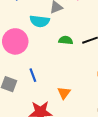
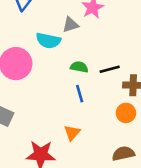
blue line: (33, 75) -> (80, 94), moved

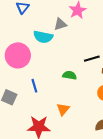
green semicircle: (79, 67) -> (70, 75), moved
blue line: (80, 94) -> (34, 86), moved

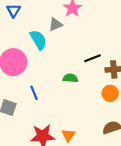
cyan semicircle: (43, 37) -> (38, 40), turned -126
orange triangle: (63, 109) -> (68, 135), moved

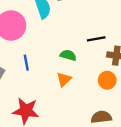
orange triangle: (68, 135) -> (64, 79), moved

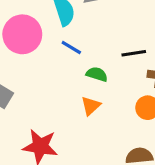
blue line: (26, 63) -> (71, 47), moved, turned -49

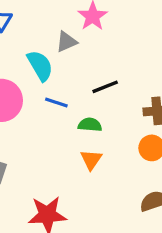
black line: (134, 53) -> (105, 87), moved

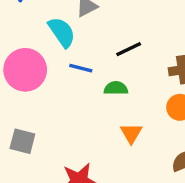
orange triangle: (91, 160) -> (131, 133), moved

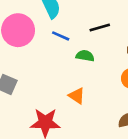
orange triangle: (131, 133) -> (77, 96), moved, turned -36

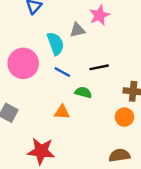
orange triangle: (77, 96) -> (62, 112), moved, turned -35

